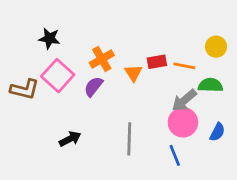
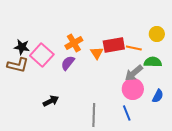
black star: (49, 38) -> (22, 47), moved
red rectangle: (157, 62) -> (114, 45), size x1.5
gray line: (129, 139) -> (94, 115), moved

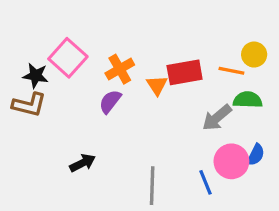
orange line: (134, 48) -> (231, 71), moved
pink square: (42, 55) -> (68, 58), moved
pink circle: (133, 89) -> (231, 161), moved

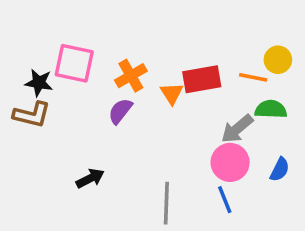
pink square: (68, 58) -> (74, 63), turned -30
pink circle: (231, 161) -> (230, 162), moved

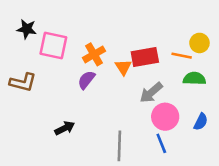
black star: (39, 83) -> (27, 29), moved
gray arrow: (237, 129) -> (151, 93), moved

